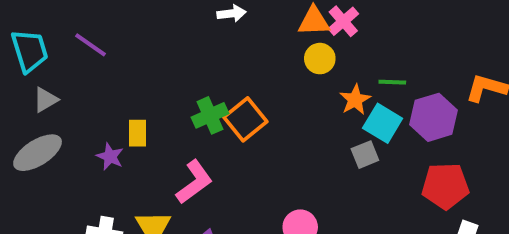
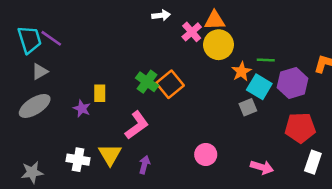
pink cross: (343, 21) -> (192, 32), moved
purple line: (90, 45) -> (51, 38), moved
yellow circle: (320, 59) -> (219, 45), size x1.5
green cross: (210, 115) -> (147, 82), turned -30

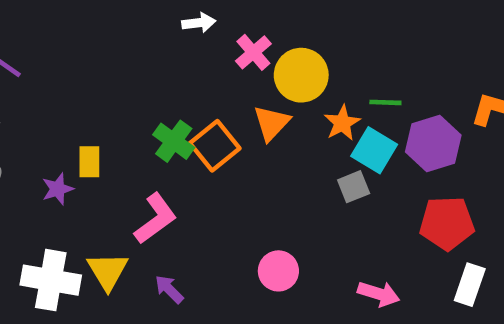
orange triangle: (215, 20) -> (272, 123), moved, turned -45
purple star: (82, 109) -> (58, 189), turned 30
white cross: (78, 160) -> (51, 280), size x1.4
purple arrow: (144, 165) -> (169, 289), turned -60

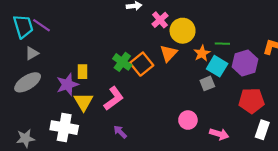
purple star: (58, 189) -> (67, 84), size x1.5
yellow triangle: (108, 271) -> (84, 102), moved
pink circle: (278, 271) -> (188, 120), moved

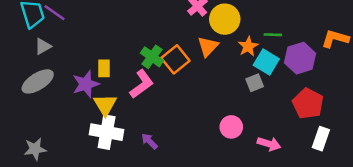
pink L-shape: (114, 98) -> (142, 84), moved
red pentagon: (251, 101) -> (308, 104), turned 30
white cross: (64, 128) -> (107, 132), moved

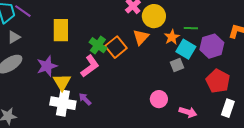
yellow rectangle: (104, 68) -> (61, 30), moved, size x1.6
purple arrow: (149, 141) -> (85, 99), moved

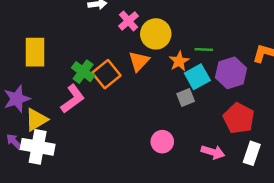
cyan square: (186, 49) -> (197, 77), turned 30
yellow triangle: (62, 82) -> (36, 120), turned 30
purple arrow: (85, 99) -> (14, 142), moved
pink arrow: (188, 112) -> (213, 152), moved

